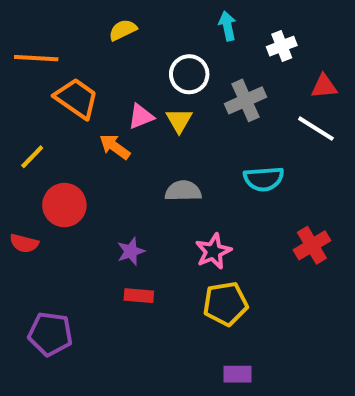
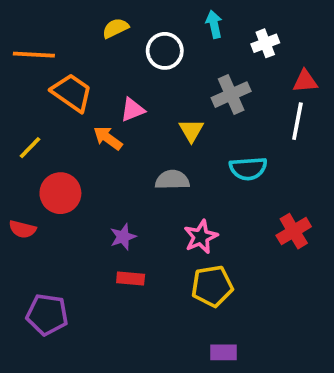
white circle: (189, 74) -> (165, 51), moved
yellow triangle: (179, 121) -> (191, 131), moved
white line: (316, 129) -> (297, 121), turned 69

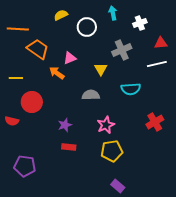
white line: (297, 121) -> (157, 64), turned 66
yellow line: (30, 148) -> (16, 78), turned 48
purple rectangle: (224, 352) -> (118, 186), turned 40

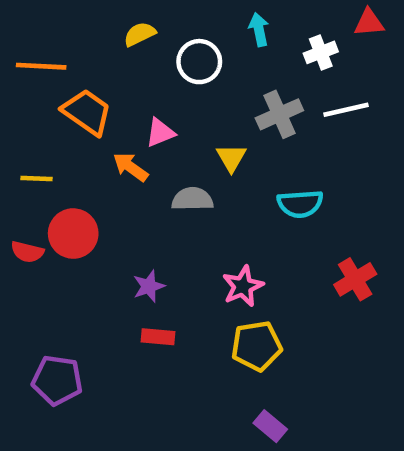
red triangle: (161, 43) -> (369, 23), moved
white line: (157, 64) -> (346, 110), moved
gray semicircle: (91, 95) -> (192, 199), moved
red semicircle: (12, 121) -> (27, 252), moved

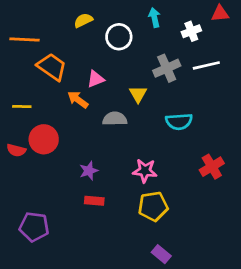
pink star: (243, 286) -> (145, 171), turned 30

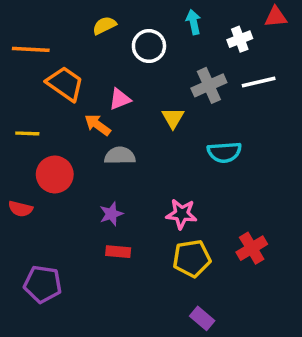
gray semicircle: (115, 119) -> (120, 156), moved
red semicircle: (16, 150) -> (20, 209), moved
red cross: (212, 167) -> (252, 248), moved

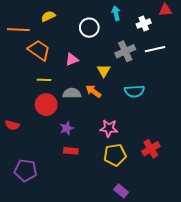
yellow semicircle: (104, 25) -> (48, 16), moved
orange arrow: (98, 125) -> (93, 91), moved
yellow line: (27, 133) -> (44, 80), moved
red circle: (55, 174) -> (46, 105), moved

